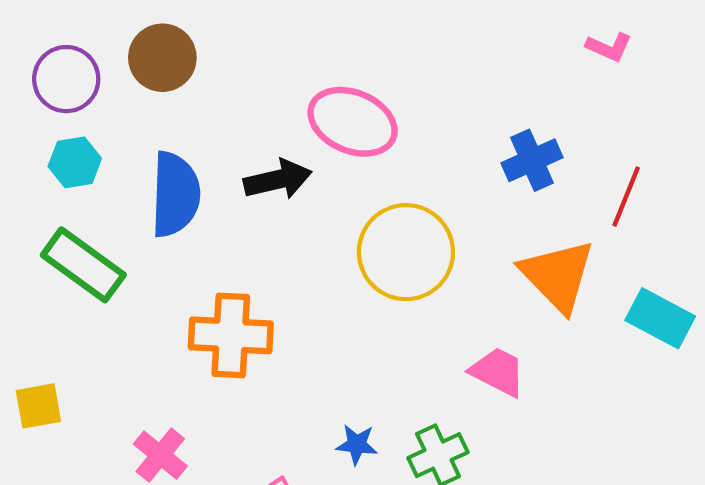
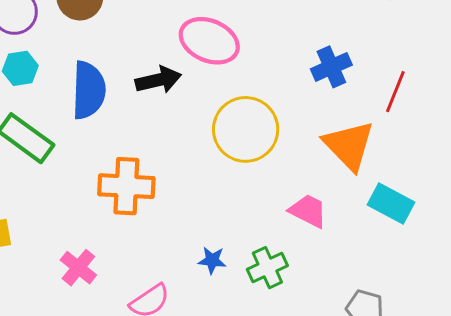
cyan rectangle: (660, 318) -> (391, 204), moved

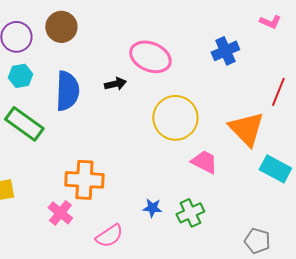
blue cross: (331, 67) -> (225, 51), moved
black arrow: (158, 80) -> (115, 84), size x0.7
orange cross: (126, 186) -> (84, 180), moved
pink trapezoid: (308, 211) -> (204, 162), moved

